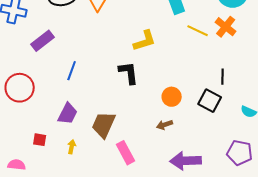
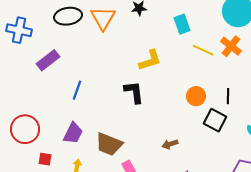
red circle: (20, 88) -> (25, 129), moved
orange circle: (172, 97) -> (196, 96), moved
brown trapezoid: (104, 125) -> (109, 144), turned -92

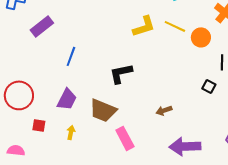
yellow line: (203, 50) -> (175, 26), moved
black L-shape: (134, 92) -> (121, 73), moved, turned -95
orange circle: (196, 96) -> (201, 37), moved
black square: (215, 120) -> (209, 86), size x0.6

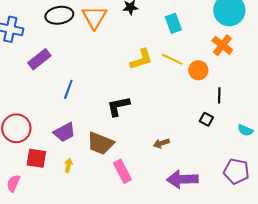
purple trapezoid: (67, 99) -> (64, 132), turned 35
red square: (39, 125) -> (36, 158), size x1.5
pink semicircle: (16, 150) -> (13, 183), turned -72

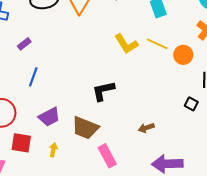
purple rectangle: (39, 59) -> (24, 44), size x0.6
yellow L-shape: (141, 59) -> (126, 44), turned 75
blue line: (68, 89) -> (33, 77), moved

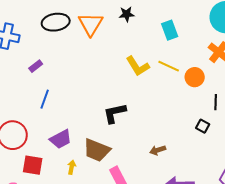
yellow arrow: (53, 150) -> (72, 167), moved

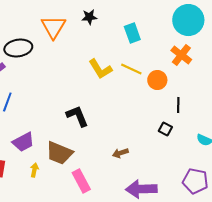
black ellipse: (56, 22) -> (18, 48), moved
black L-shape: (115, 113) -> (77, 116), turned 80

